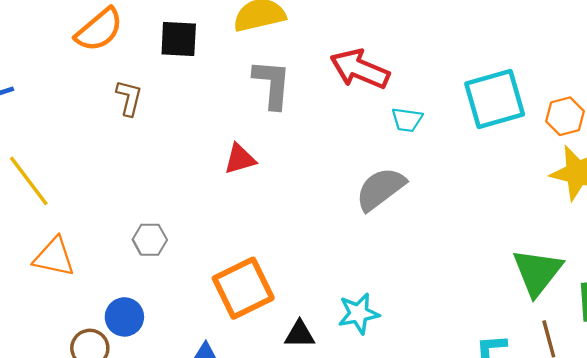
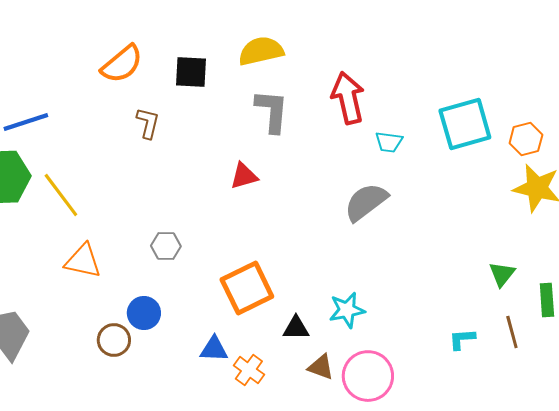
red arrow: (360, 69) -> (348, 98), turned 54
green triangle: (537, 272) -> (502, 274), size x0.6

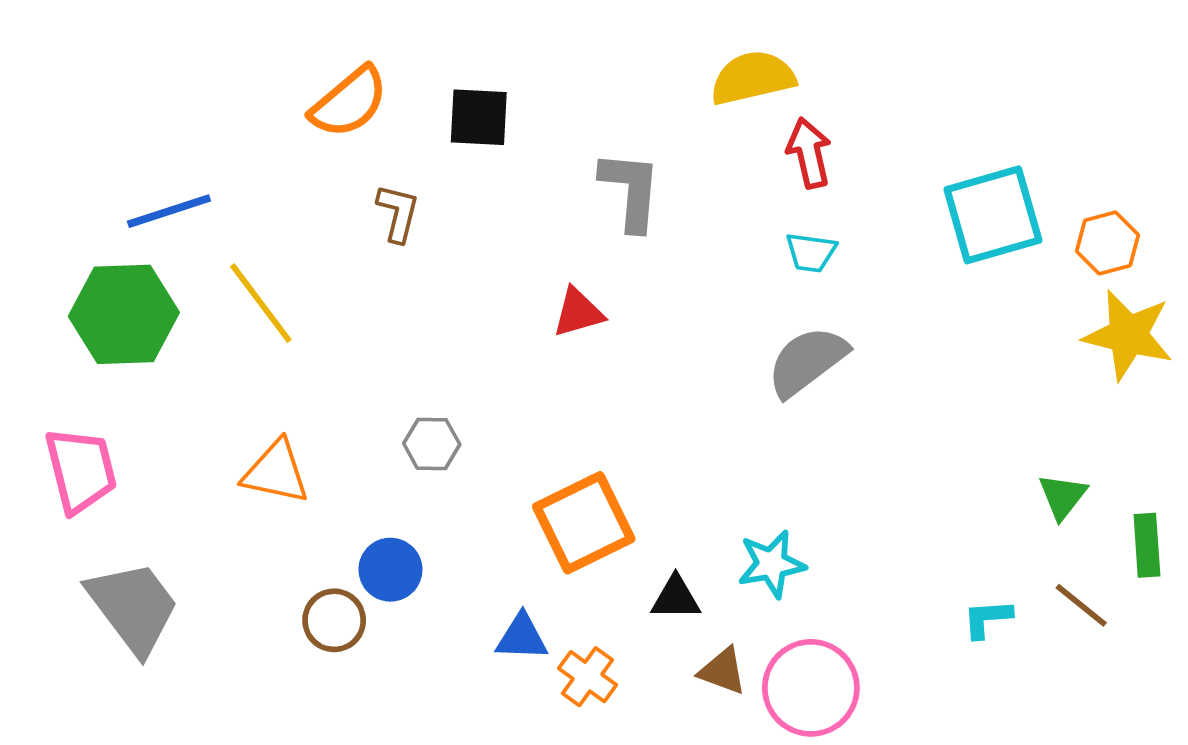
yellow semicircle: (261, 51) -> (753, 78), moved
red arrow: (348, 98) -> (809, 153), moved, size x0.7
cyan trapezoid: (389, 142) -> (811, 252), moved
yellow line: (61, 195) -> (261, 303), moved
brown line: (512, 332) -> (1081, 605), turned -36

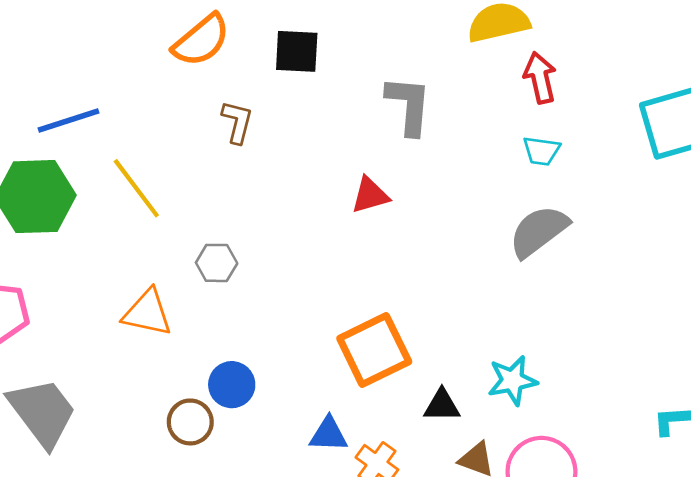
gray hexagon: (432, 444) -> (217, 263), moved

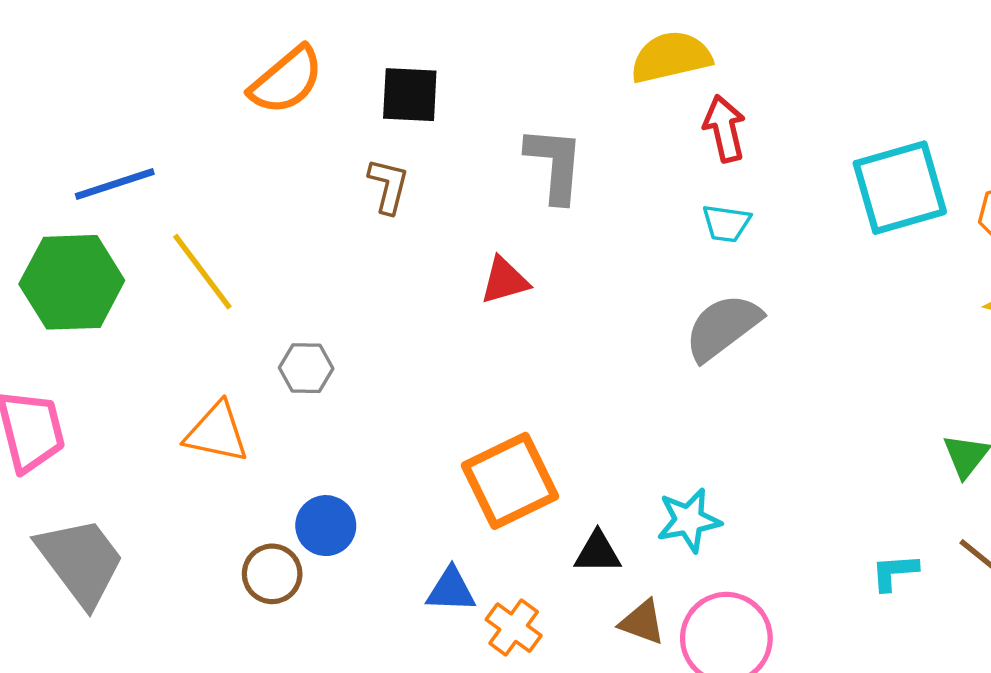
brown L-shape: (237, 122) -> (388, 186), moved

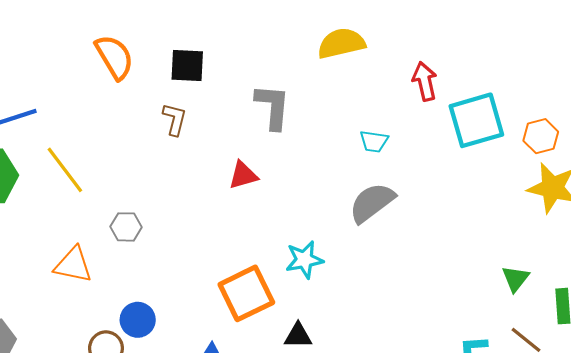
orange semicircle: (286, 80) -> (114, 57), turned -81
red arrow: (725, 129) -> (425, 81), moved
cyan star: (689, 520) -> (304, 260), moved

